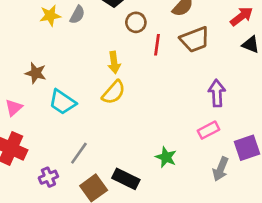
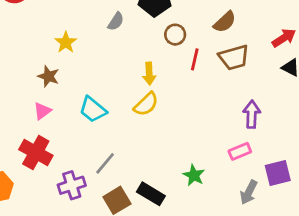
yellow star: (50, 16) -> (66, 42), moved, turned -30
brown star: (36, 73) -> (48, 76), moved
purple cross: (48, 177) -> (72, 185), size x1.4

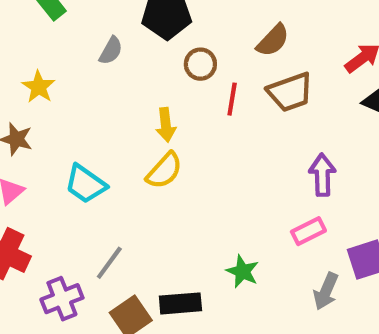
black rectangle: (151, 194) -> (180, 303), turned -32

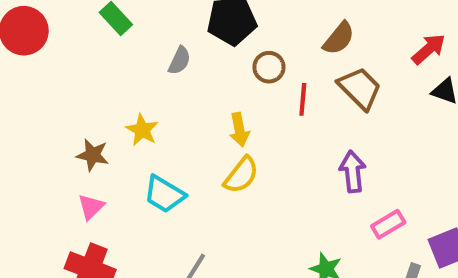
yellow star: (39, 87) -> (142, 130), moved
brown trapezoid: (290, 92) -> (360, 88), turned -111
purple arrow: (322, 175) -> (353, 172), moved

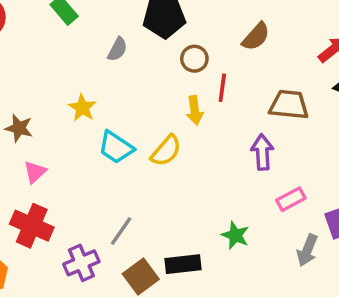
brown trapezoid: (360, 88) -> (289, 105), moved, turned -42
yellow arrow: (239, 130) -> (195, 110), moved
brown star: (93, 155) -> (19, 128), moved
cyan trapezoid: (164, 194) -> (116, 147), moved

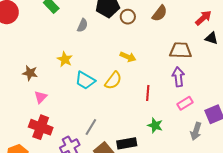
brown circle: (194, 59) -> (128, 17), moved
red line: (222, 88) -> (148, 93), moved
yellow arrow: (195, 110) -> (128, 57), turned -56
purple arrow: (262, 152) -> (178, 77), moved

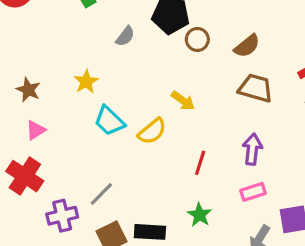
brown trapezoid: (181, 50) -> (256, 88), moved

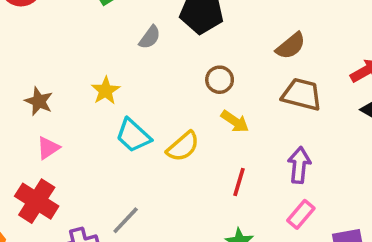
brown circle: (197, 39) -> (220, 80), moved
yellow arrow: (183, 101) -> (235, 121), moved
pink rectangle: (253, 192) -> (301, 214), turned -30

